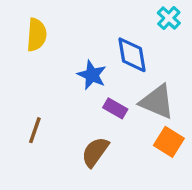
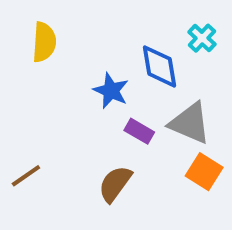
cyan cross: (169, 18) -> (202, 38), moved
brown line: (35, 130) -> (26, 176), moved, turned 36

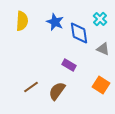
blue star: (111, 91) -> (55, 22), moved
gray triangle: (190, 123) -> (103, 49), moved, size x0.6
brown line: (26, 176) -> (31, 87), moved

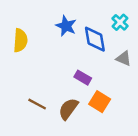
yellow semicircle: (22, 21) -> (20, 40), moved
orange square: (101, 85) -> (100, 102), moved
brown line: (31, 87) -> (37, 104), turned 63

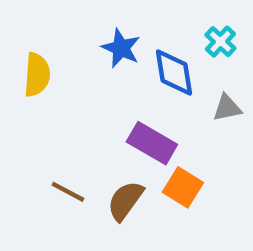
gray triangle: (124, 58) -> (227, 108), turned -35
purple rectangle: (83, 78) -> (152, 143), size x1.5

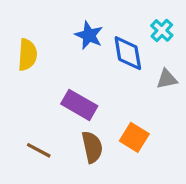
purple rectangle: (152, 143) -> (79, 105), moved
brown line: (68, 192) -> (39, 150), moved
brown semicircle: (125, 201) -> (92, 147), turned 132

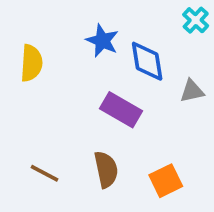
cyan cross: (162, 30) -> (196, 20), moved
purple rectangle: (79, 105) -> (121, 110), moved
orange square: (134, 137) -> (166, 181), moved, turned 32

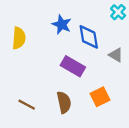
gray triangle: (192, 91) -> (116, 55), turned 42
orange square: (166, 181) -> (100, 97), moved

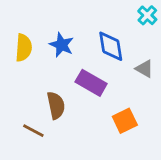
blue star: (62, 25) -> (62, 45), moved
brown semicircle: (64, 102) -> (56, 105), moved

